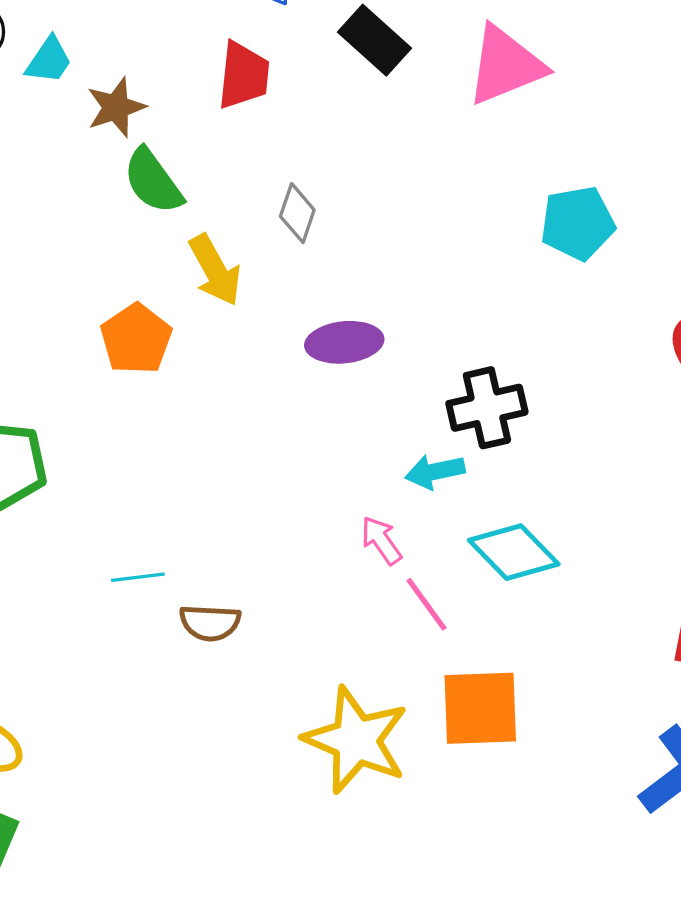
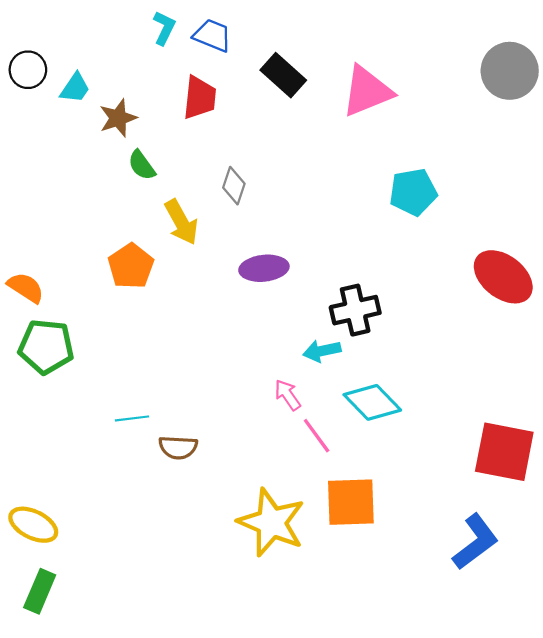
green semicircle: (153, 181) -> (142, 165), size x0.7

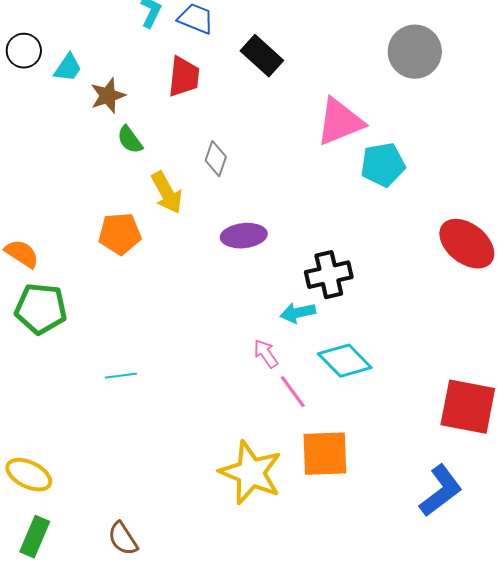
gray circle: (510, 71) -> (415, 52), moved
pink triangle: (367, 91) -> (340, 122), moved
orange pentagon: (131, 266) -> (120, 234), turned 30
brown semicircle: (178, 447) -> (123, 539), moved, turned 54

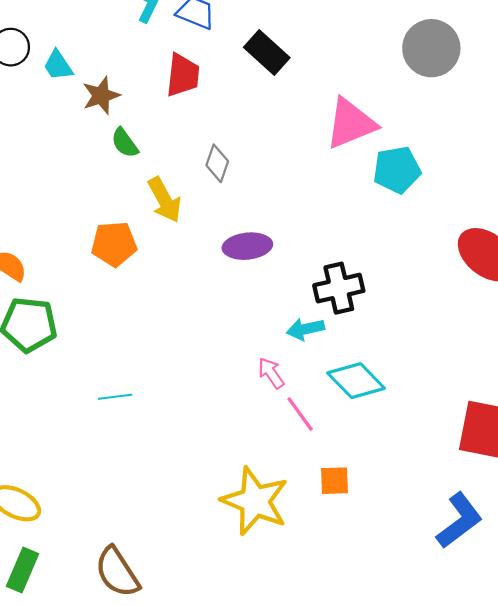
cyan trapezoid: (68, 68) -> (58, 65), turned 112
orange square: (325, 454) -> (335, 481), size x0.6
brown semicircle: (123, 539) -> (117, 572), size x1.4

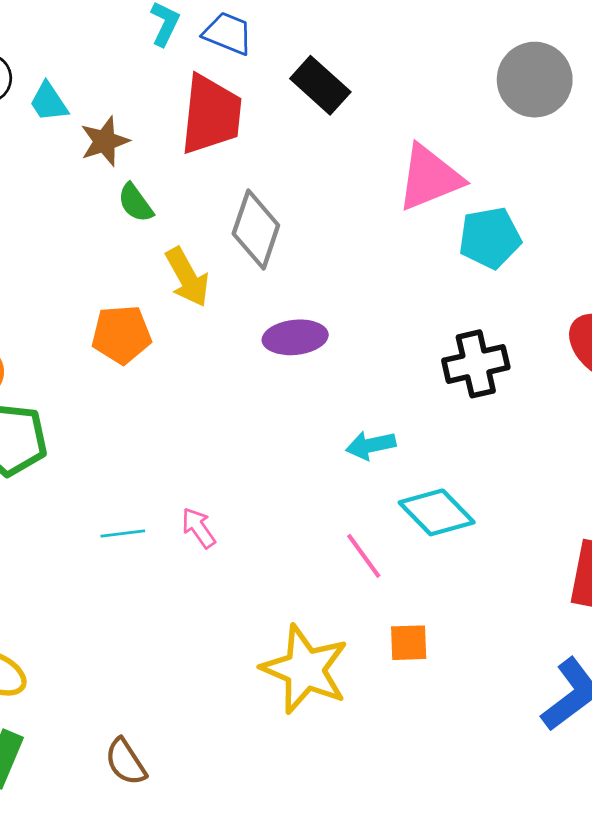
red trapezoid: (183, 75) -> (211, 115), size x1.4
gray diamond: (217, 163) -> (256, 229), size x1.6
black cross: (339, 288) -> (476, 364), moved
pink arrow: (271, 373) -> (198, 528), moved
brown semicircle: (117, 572) -> (126, 762), size x0.7

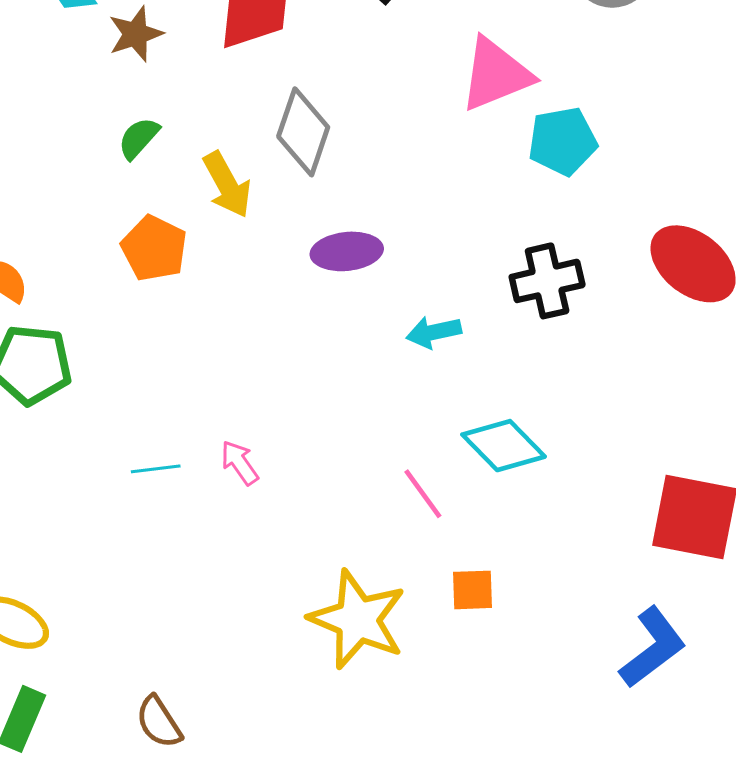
green semicircle: (135, 203) -> (139, 138), moved, turned 78
orange pentagon: (121, 335) -> (154, 248), turned 30
cyan arrow: (371, 445) -> (434, 332), moved

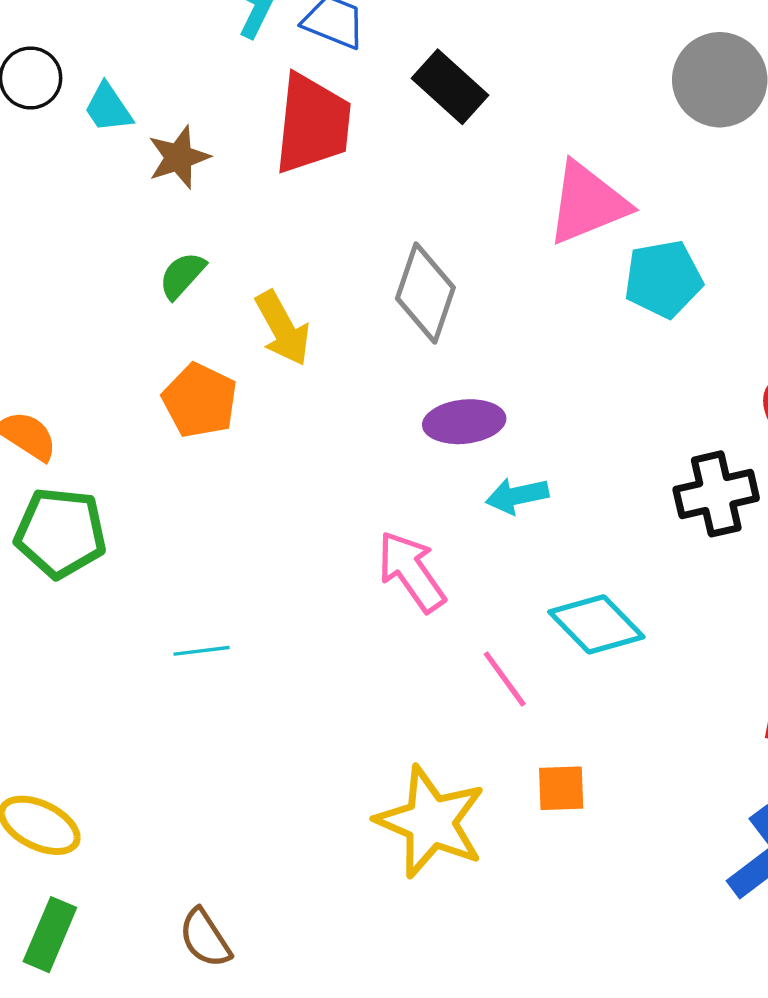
gray diamond: (303, 132) -> (425, 293), moved
purple ellipse: (347, 251) -> (464, 422), moved
black cross: (547, 281) -> (716, 494), moved
pink arrow: (240, 463) -> (411, 571), moved, size x1.6

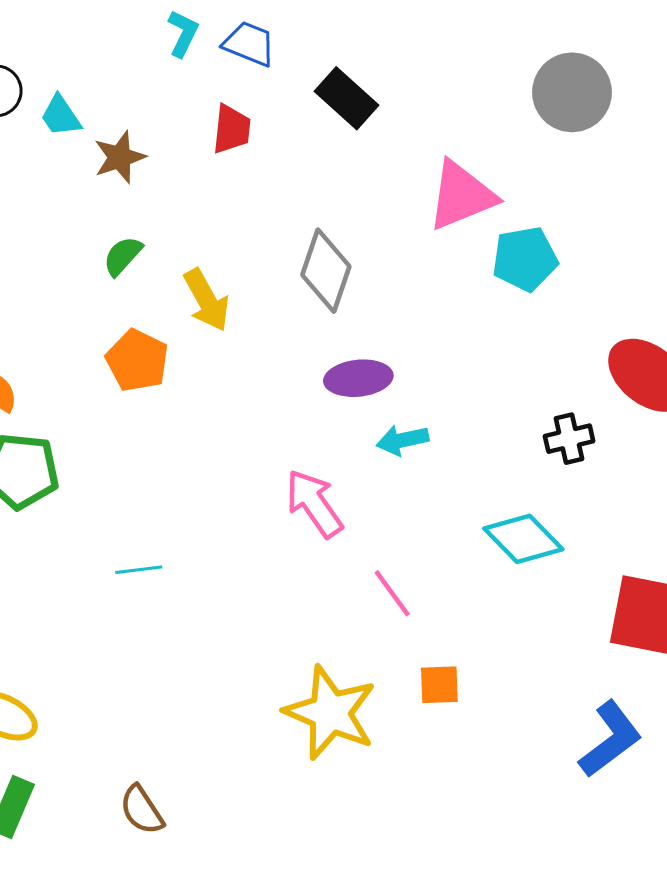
red trapezoid: (313, 124) -> (232, 129), size x0.6
black cross: (716, 494) -> (569, 439), size x0.7
cyan diamond: (596, 624) -> (523, 539), moved

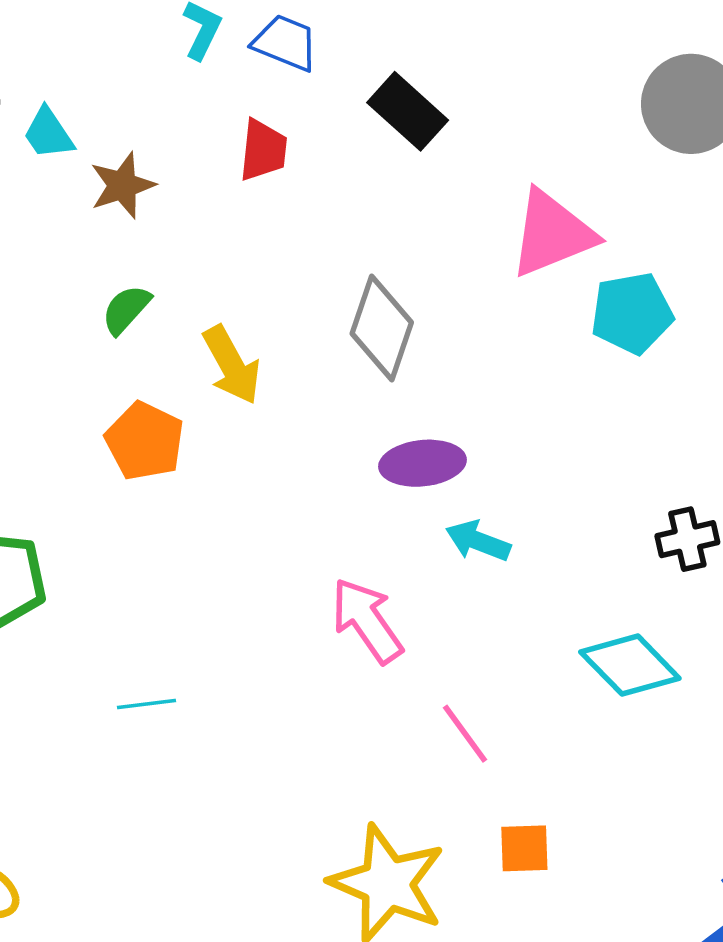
cyan arrow: (403, 440) -> (478, 541), turned 33

